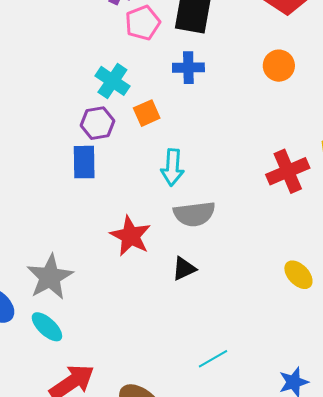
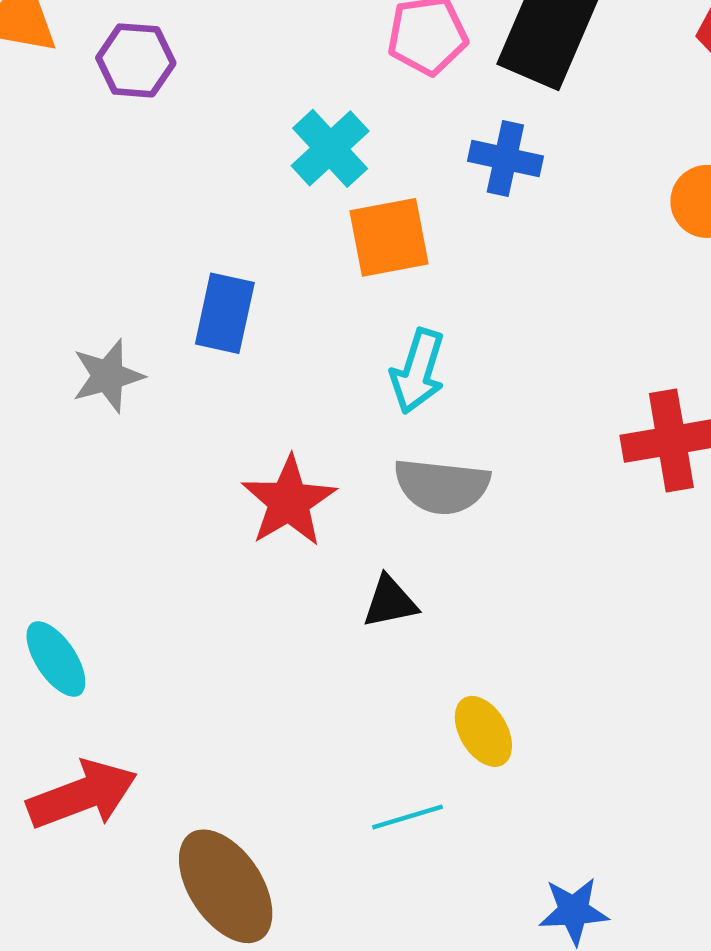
orange square: (147, 113) -> (389, 237), size x1.4
purple hexagon: (98, 123) -> (136, 60), moved
yellow ellipse: (298, 275) -> (483, 731), moved
gray star: (50, 277) -> (108, 376), moved, size x0.7

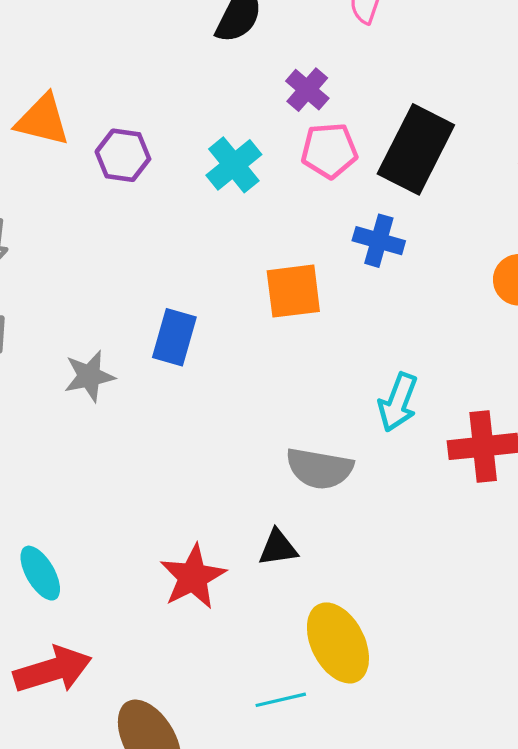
cyan cross: (330, 148) -> (234, 165), moved
cyan arrow: (418, 371) -> (398, 402), moved
red star: (289, 501) -> (193, 577), moved
yellow ellipse: (483, 731) -> (338, 643), size x1.6

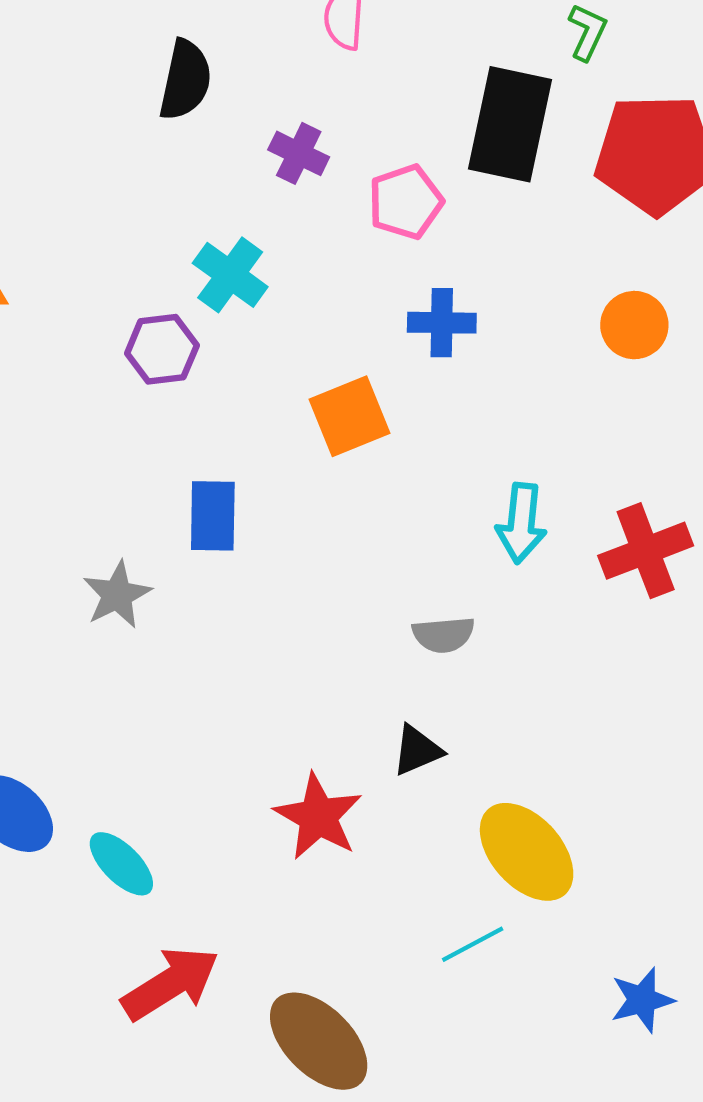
black rectangle: (416, 149) -> (510, 124), moved
pink pentagon: (329, 151) -> (406, 202), moved
purple hexagon: (123, 155) -> (162, 349), moved
gray semicircle: (319, 468) -> (443, 635), size x0.7

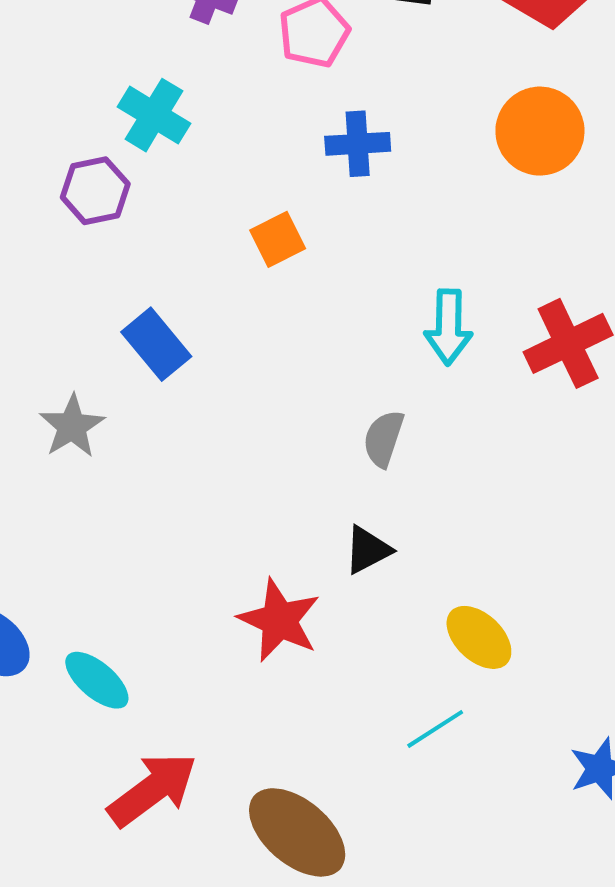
orange circle: (634, 325) -> (540, 131), size x1.4
orange square: (349, 416) -> (278, 239), size x0.7
blue rectangle: (213, 516) -> (156, 344), turned -36
gray semicircle: (443, 635) -> (383, 439), turned 118
yellow ellipse: (527, 852) -> (479, 637), size x0.7

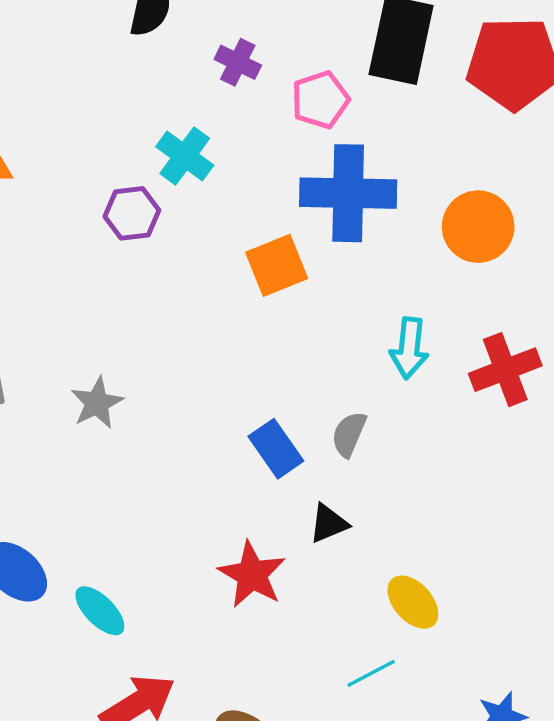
orange circle: (540, 131) -> (478, 227), moved
blue cross: (358, 144) -> (348, 193), size x1.8
orange square: (278, 239) -> (277, 265), size x1.4
blue rectangle: (156, 344) -> (276, 449), moved

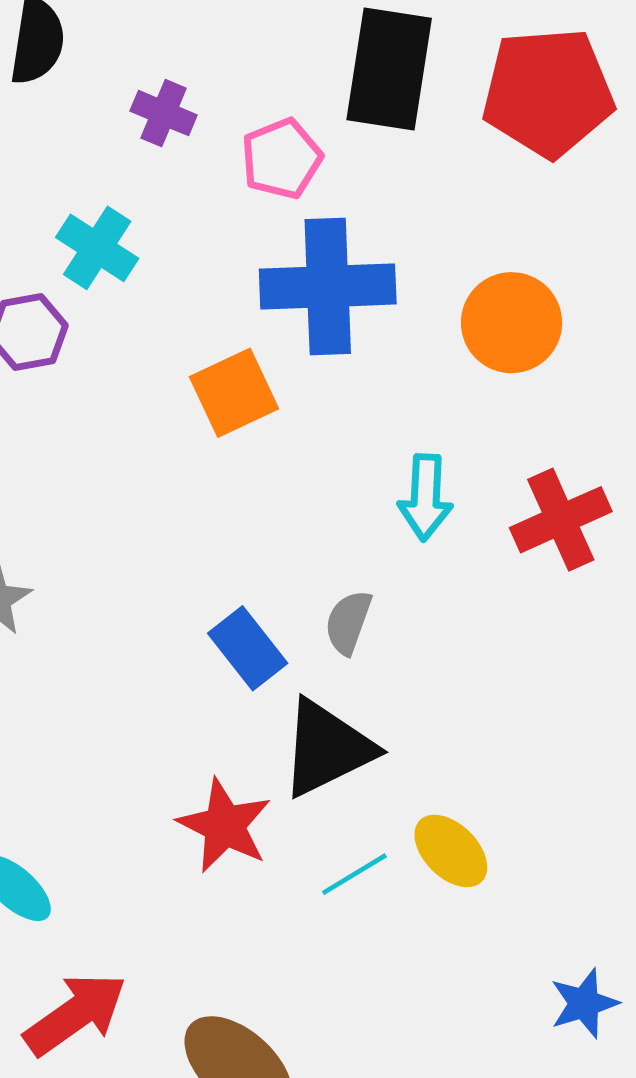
black triangle: (329, 523) -> (327, 748), size x1.8
cyan line: (371, 673) -> (354, 874), moved

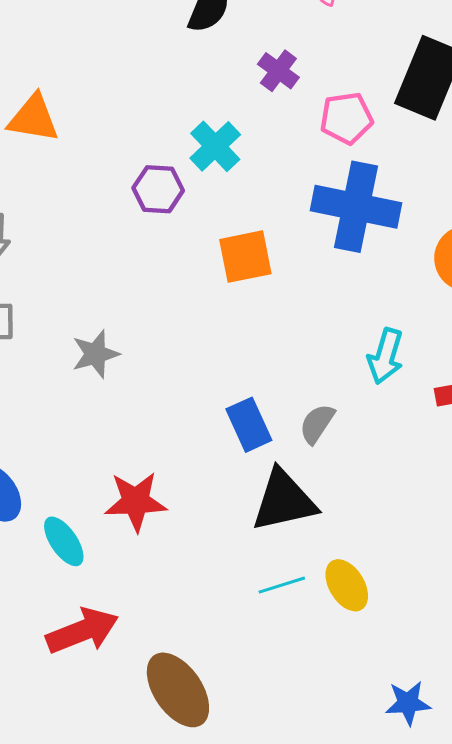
orange square: (234, 393) -> (245, 257), moved
red star: (224, 826) -> (136, 501), moved, turned 30

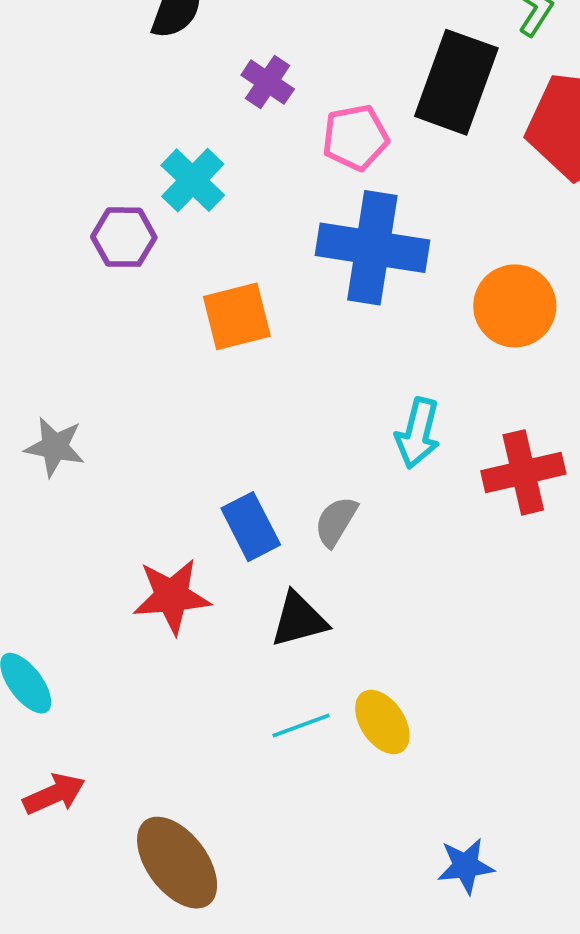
gray star: (95, 354) -> (55, 447), turned 30
red star: (136, 501) -> (172, 596), moved
black triangle: (284, 501) -> (299, 620), size x0.7
red arrow: (82, 631) -> (54, 794), size x0.7

